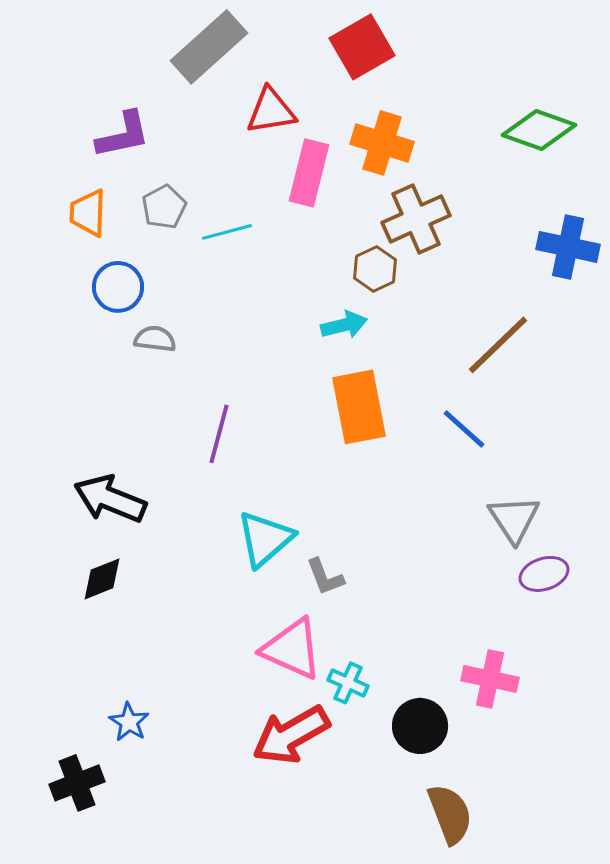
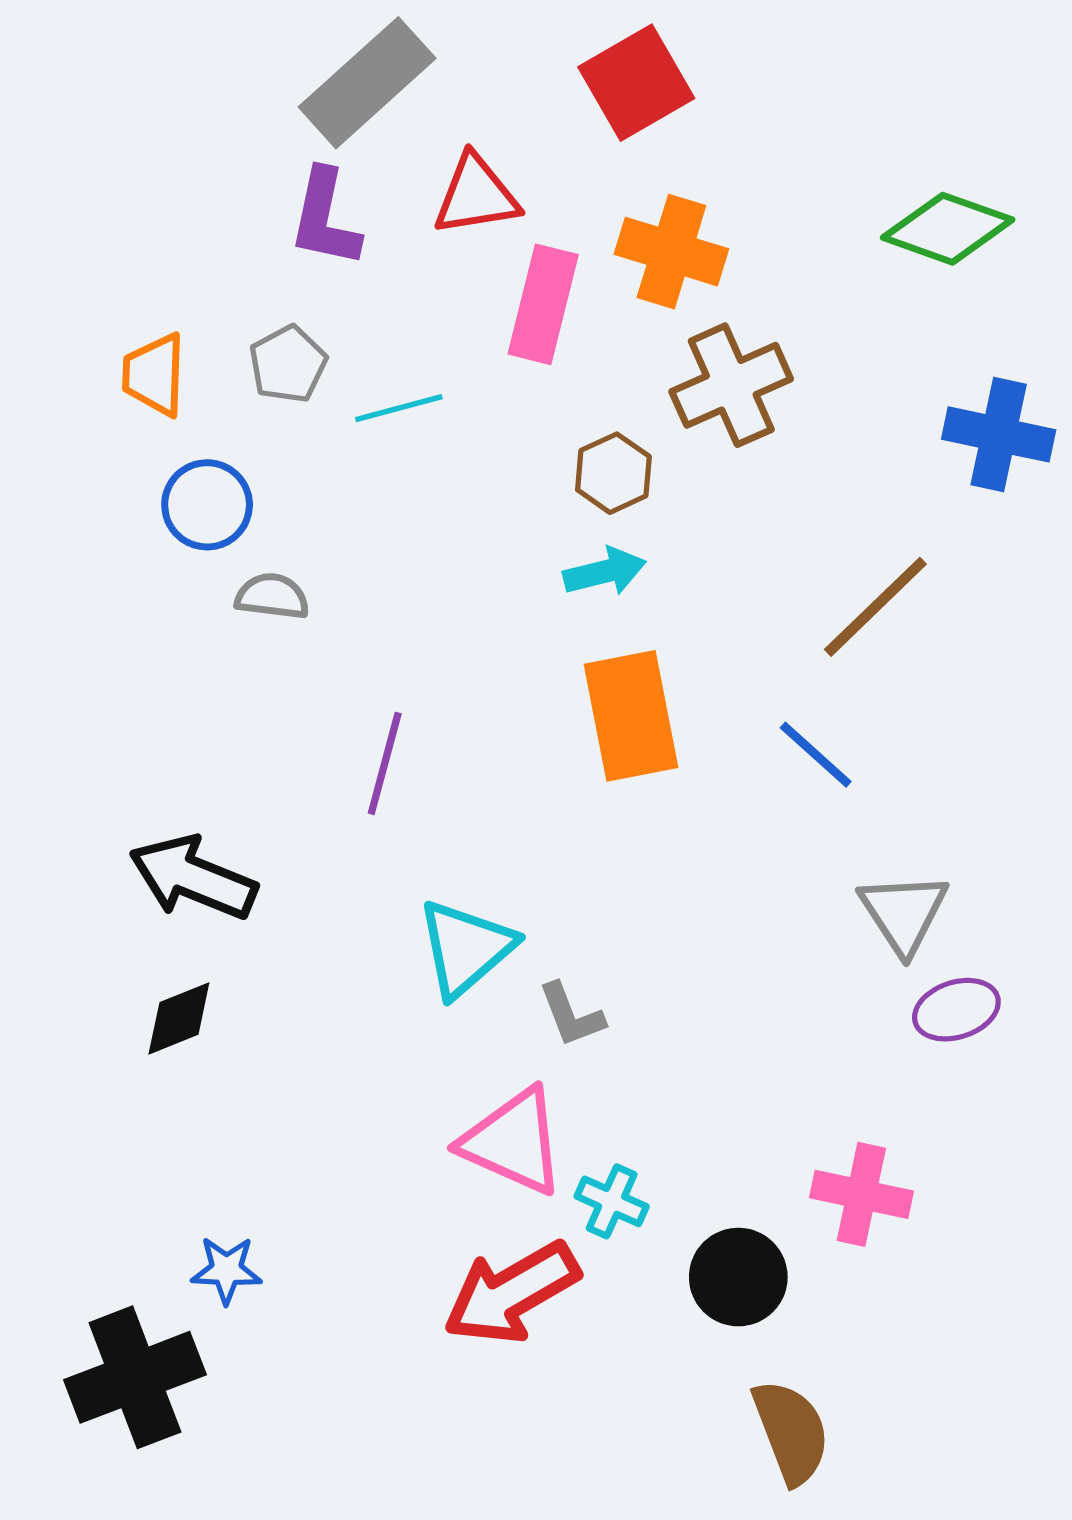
purple L-shape: (123, 135) -> (325, 218), moved, turned 114
brown hexagon: (375, 269) -> (613, 473), moved
blue star: (129, 722) -> (226, 1270), turned -30
black cross: (77, 783) -> (135, 1377), size x1.4

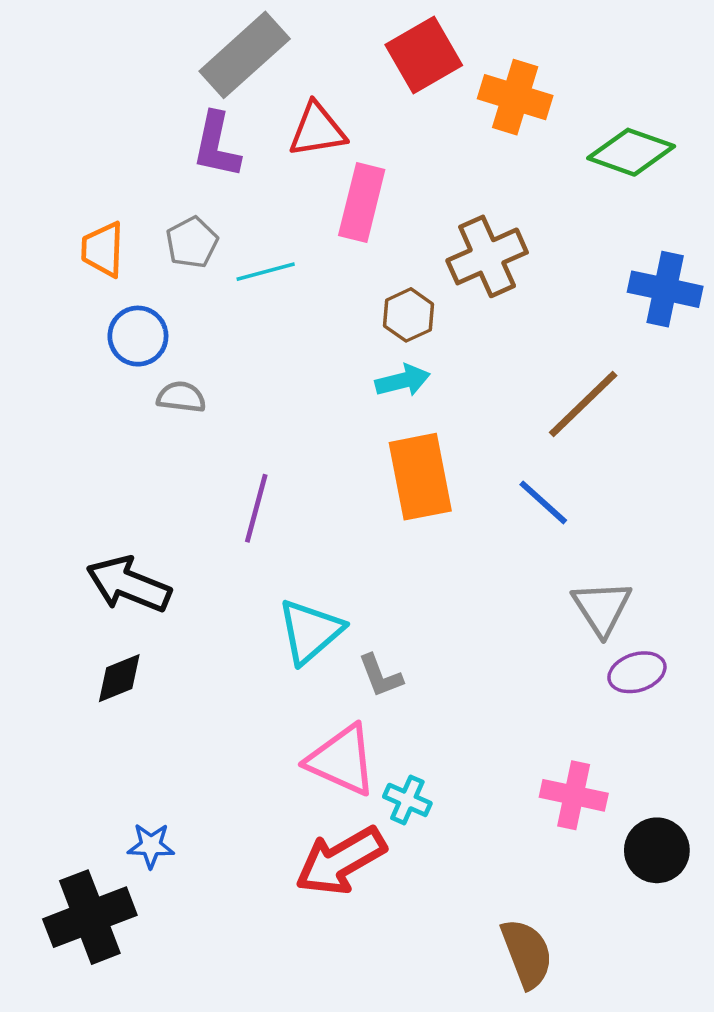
orange cross: (671, 252) -> (515, 97), moved
black circle: (738, 1277) -> (657, 850), moved

